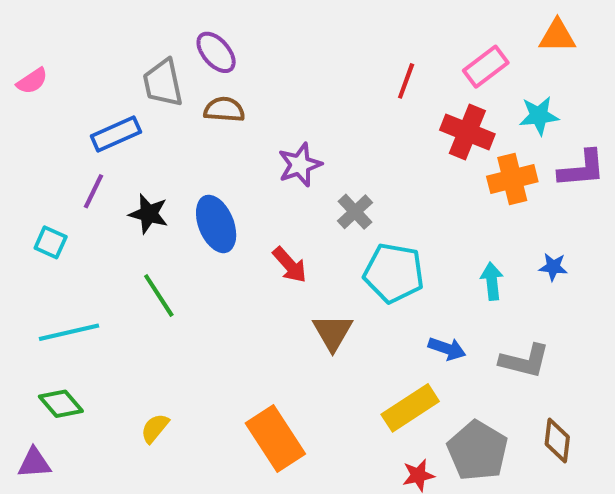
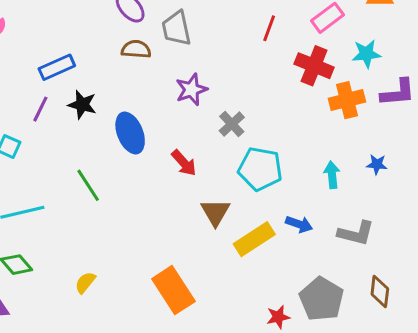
gray trapezoid: (163, 83) -> (176, 28), moved
black star: (149, 214) -> (82, 105), moved
yellow rectangle: (410, 408) -> (254, 239), moved

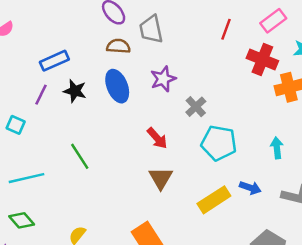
blue ellipse: (130, 133) -> (117, 86), moved
brown triangle: (215, 212) -> (161, 178), moved

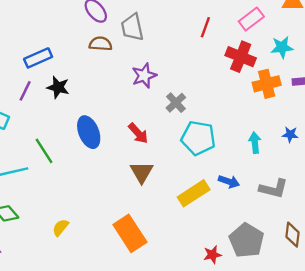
blue ellipse: (117, 86) -> (89, 132), moved
green line: (80, 156) -> (44, 151), moved

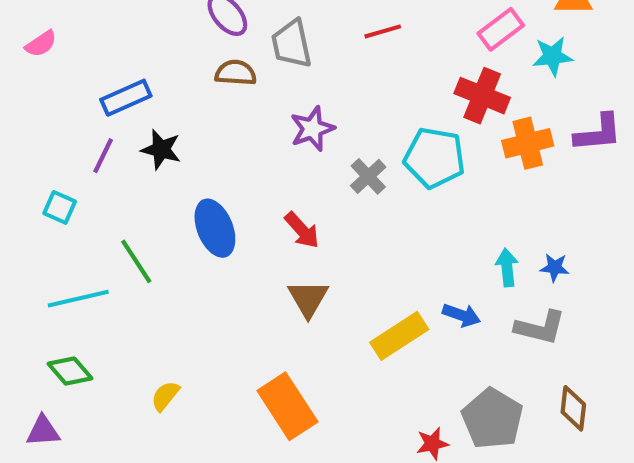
red line: (205, 27) -> (383, 31), moved, turned 54
cyan star: (282, 47) -> (553, 56), moved
blue star: (290, 134) -> (555, 267), moved
cyan pentagon: (198, 138) -> (434, 158), moved
cyan arrow: (255, 143) -> (507, 267), moved

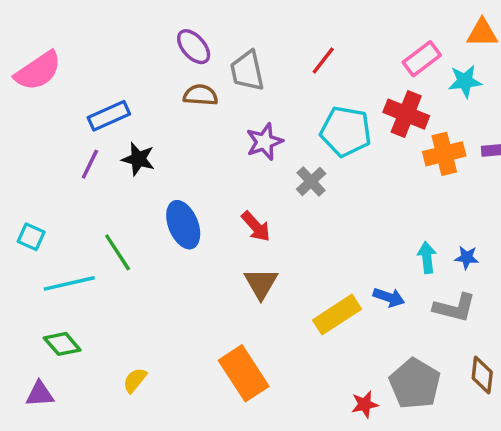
red line: (383, 31) -> (323, 60), turned -36
pink semicircle: (41, 44) -> (38, 71), size x1.8
cyan pentagon: (434, 158) -> (346, 131), moved
cyan square: (60, 207) -> (31, 237), moved
yellow semicircle: (165, 396) -> (135, 380), moved

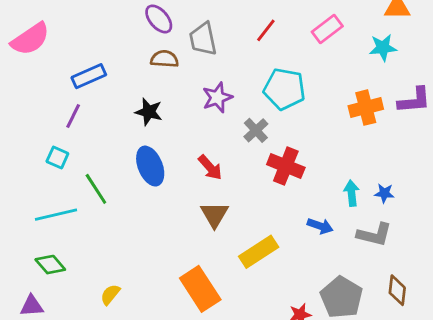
pink rectangle: (422, 59) -> (327, 29), moved
red cross: (406, 114) -> (286, 166), moved
black star: (138, 159) -> (149, 112), moved
cyan square: (31, 237) -> (57, 157), moved
yellow rectangle: (337, 315) -> (259, 252), moved

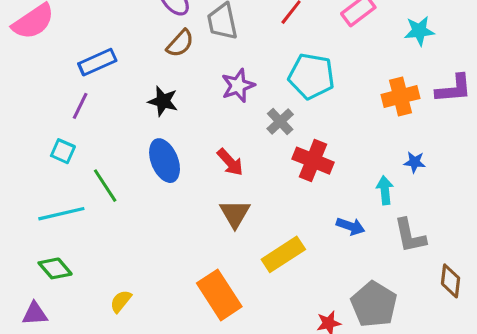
brown semicircle: (164, 59) -> (180, 43), turned 128
blue star: (384, 193) -> (415, 162), moved
gray L-shape: (374, 235) -> (410, 236), turned 64
brown diamond: (397, 290) -> (451, 281), moved

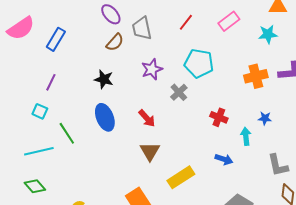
blue rectangle: (97, 62) -> (56, 39), moved, turned -35
red cross: (313, 161) -> (219, 117), moved, size x0.7
gray L-shape: (410, 236) -> (278, 165), moved

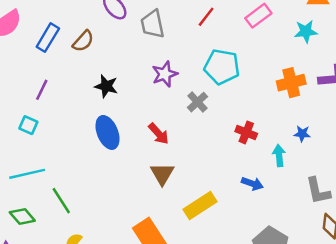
brown semicircle: (115, 42) -> (83, 41), moved
green line: (67, 133) -> (61, 201), moved

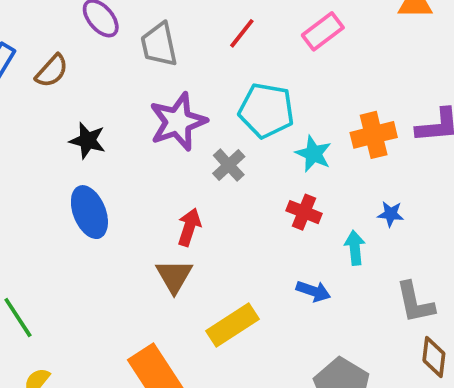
cyan star: (306, 31) -> (313, 154), moved, turned 30
purple star: (165, 74) -> (178, 122), size x1.4
red arrow: (159, 134) -> (189, 227), moved, turned -120

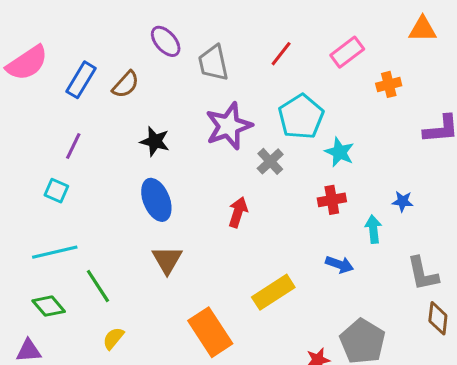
cyan pentagon: (266, 110) -> (301, 117), turned 30
orange cross: (374, 135) -> (389, 84), moved, size x0.7
red cross: (304, 212) -> (332, 200), turned -32
brown triangle: (174, 276) -> (167, 260), moved

